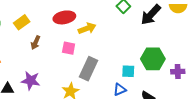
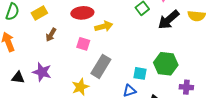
purple cross: (178, 72) -> (186, 87), moved

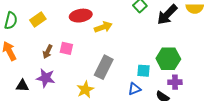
brown arrow: (51, 35) -> (48, 52), moved
pink square: (83, 44) -> (66, 48), moved
purple cross: (186, 87) -> (175, 82), moved

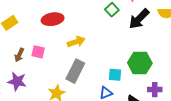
yellow arrow: (103, 27) -> (76, 42), moved
purple cross: (175, 82) -> (155, 90), moved

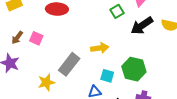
yellow arrow: (76, 42) -> (100, 48), moved

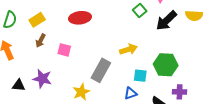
brown arrow: (17, 38) -> (41, 41), moved

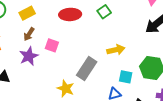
green square: (140, 10) -> (104, 12), moved
purple star: (42, 79) -> (29, 56), moved, turned 30
yellow star: (81, 92) -> (66, 88), turned -30

